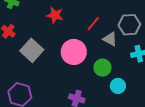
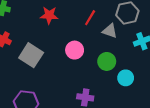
pink circle: (74, 52) -> (75, 50), size x0.7

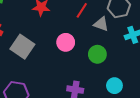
cyan circle: (126, 78) -> (114, 86), moved

